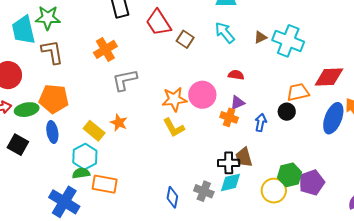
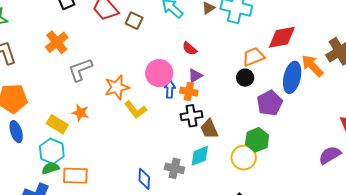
red semicircle: (236, 75) -> (190, 49), turned -140
orange star: (174, 99) -> (117, 87), moved
blue arrow: (261, 123) -> (170, 89), moved
black cross: (229, 163) -> (191, 116), moved
purple pentagon: (312, 183) -> (270, 103), moved

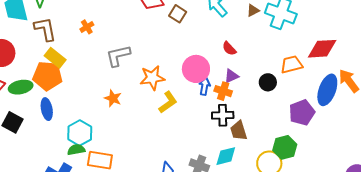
orange cross: (57, 42) -> (87, 27), moved, size x0.6
black circle: (245, 78) -> (268, 82), moved
yellow L-shape: (136, 110) -> (168, 102), turned -95
yellow rectangle: (57, 124) -> (55, 58), moved

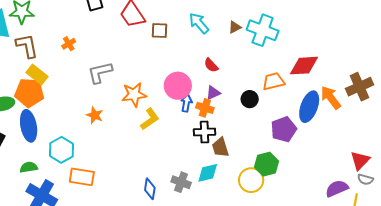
brown square: (178, 14) -> (159, 31), turned -30
blue ellipse: (47, 109) -> (29, 126), size x1.4
green semicircle: (76, 150) -> (29, 167), moved

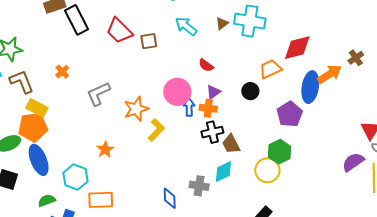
brown cross: (360, 87) -> (356, 58), size x0.6
orange arrow: (331, 98) -> (330, 74), turned 105
orange star: (95, 115) -> (105, 150), moved, turned 30

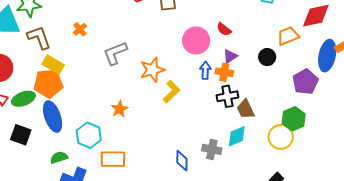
pink circle: (177, 92) -> (196, 41), moved

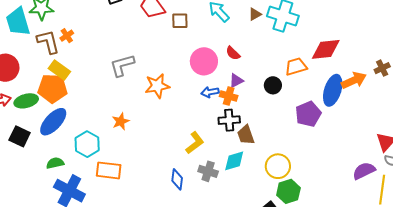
orange cross: (80, 29) -> (67, 36), moved
blue arrow: (205, 70) -> (210, 92), turned -108
yellow L-shape: (171, 92) -> (195, 143), moved
blue ellipse: (53, 117) -> (53, 122), turned 56
green hexagon: (294, 119) -> (288, 191), moved

